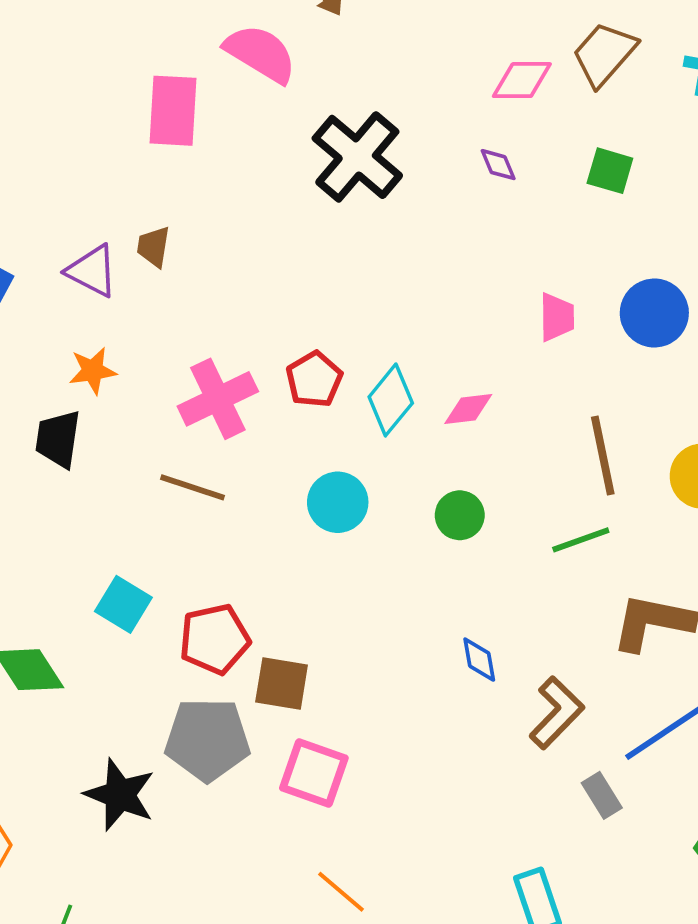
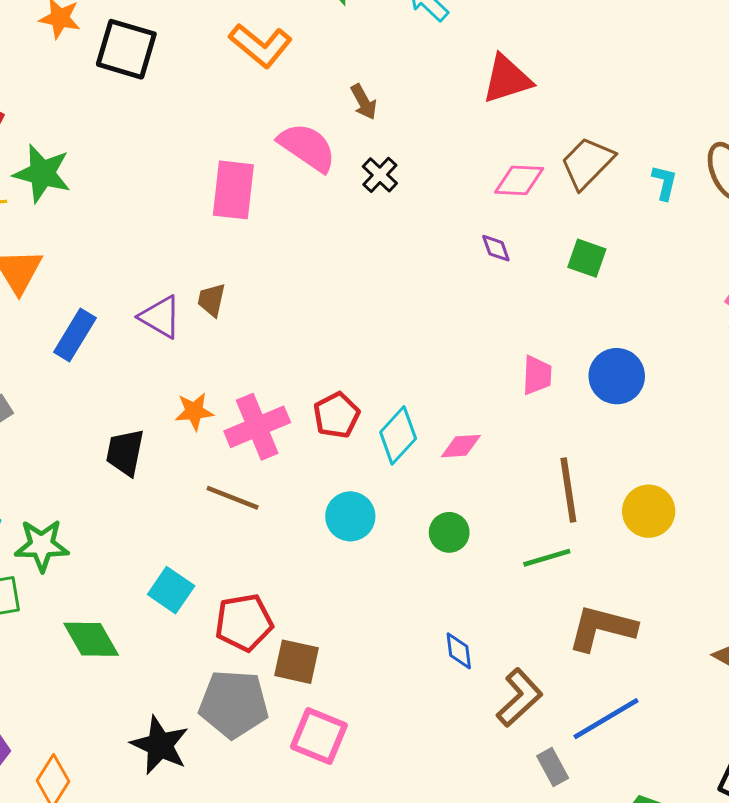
black cross: (357, 157) -> (380, 175), moved, size x0.5
orange star: (93, 371) -> (194, 411), moved

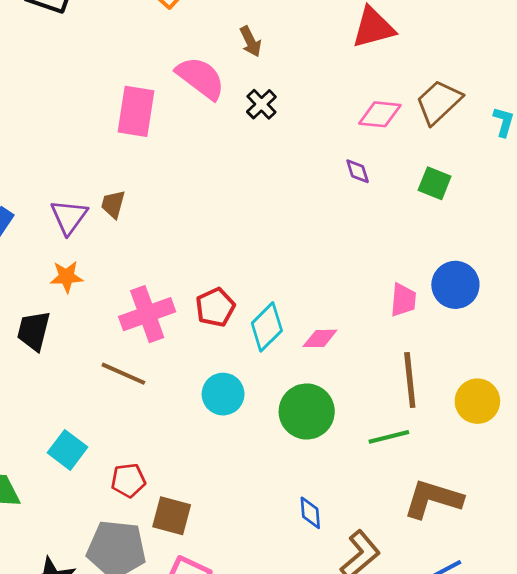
purple triangle: (160, 317) -> (69, 217), turned 33
pink trapezoid: (537, 375) -> (403, 300), moved
orange star: (194, 411) -> (67, 277), moved
green circle: (449, 532) -> (307, 412), size x1.6
red pentagon: (244, 622) -> (128, 480), size x0.7

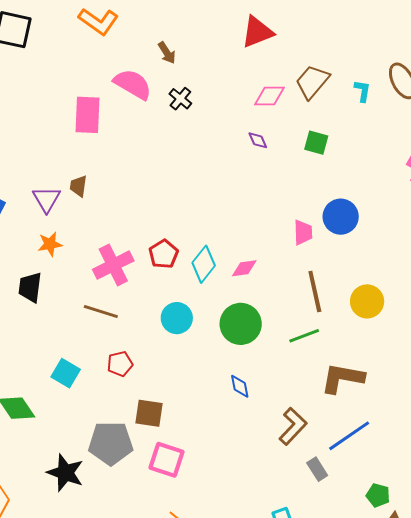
red pentagon: (128, 480) -> (120, 364), moved
blue diamond: (310, 513) -> (240, 386), moved

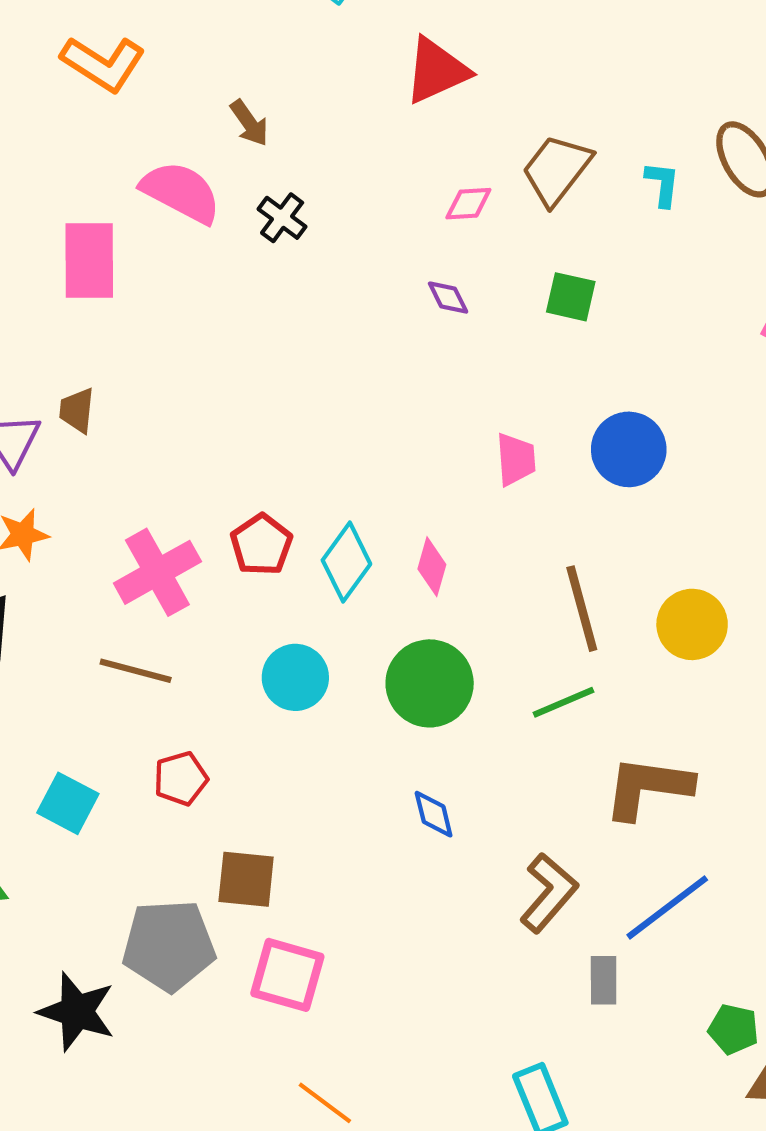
pink diamond: (270, 96) -> (468, 204), size x0.7
pink trapezoid: (303, 232) -> (516, 459), moved
pink diamond: (244, 268) -> (432, 567), turned -64
gray rectangle: (317, 469) -> (604, 980), turned 35

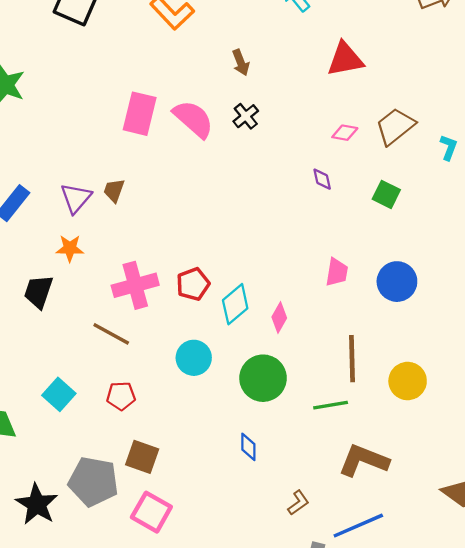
pink semicircle: (181, 192) -> (193, 119), moved
brown L-shape: (549, 893) -> (298, 503), size x0.6

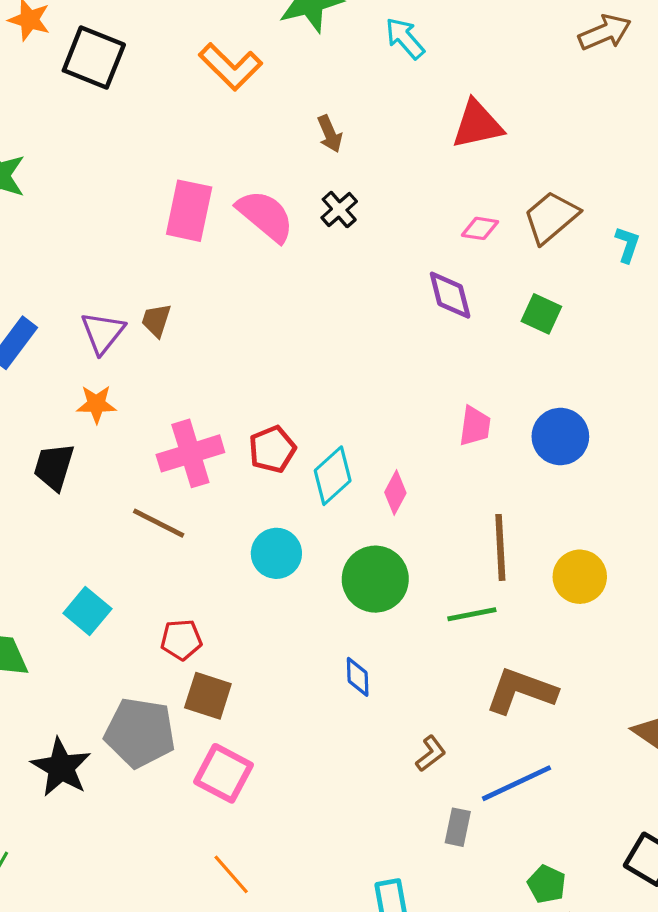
purple diamond: (322, 179) -> (450, 295), size x1.6
red pentagon: (121, 396) -> (181, 640), moved

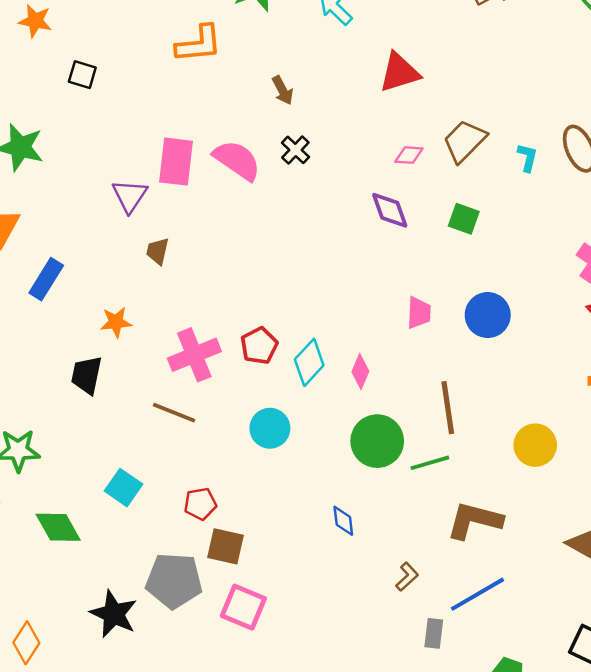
black square: (94, 58) -> (82, 75), moved, size x0.6
orange L-shape: (231, 67) -> (199, 44), turned -45
purple triangle: (103, 333) -> (130, 196), moved
yellow circle: (580, 577) -> (535, 445), moved
green circle: (375, 579) -> (377, 441), moved

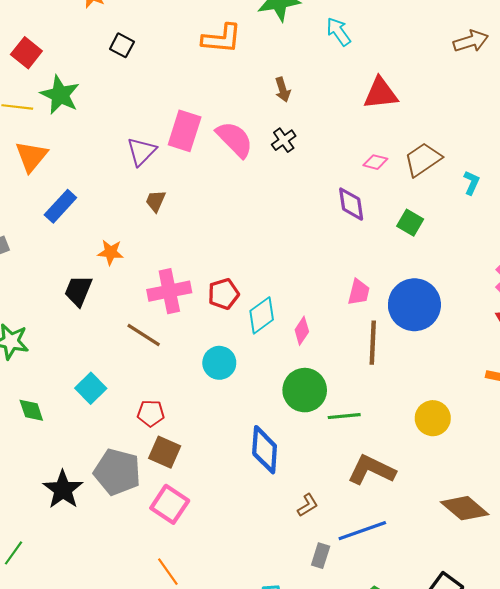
blue circle: (488, 315) -> (414, 305), size x1.4
brown line: (448, 408) -> (373, 343), moved
blue diamond: (343, 521) -> (265, 450), size x1.8
green diamond: (58, 527) -> (31, 410), size x0.7

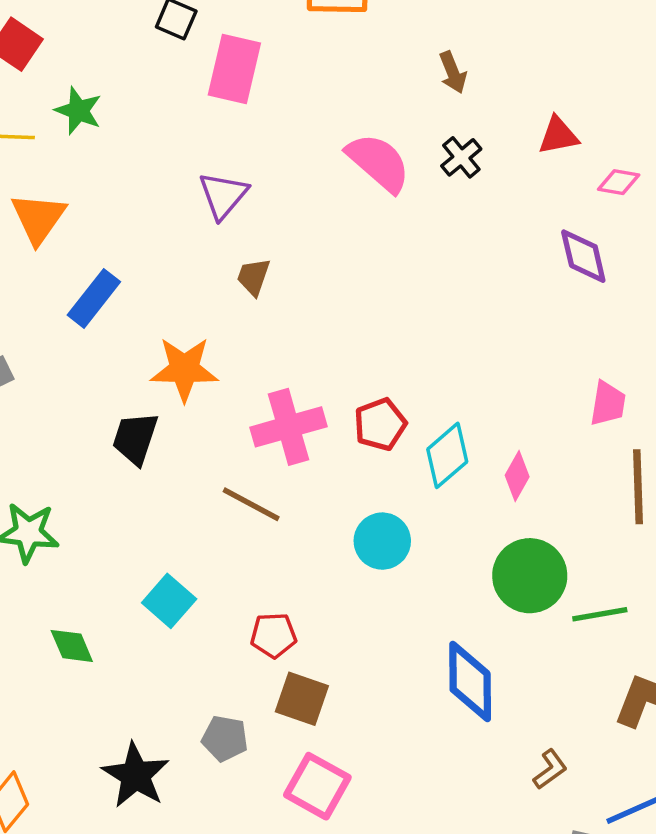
red triangle: (381, 93) -> (558, 136), moved, size x0.7
green star: (60, 95) -> (78, 111), size x0.7
pink rectangle: (185, 131) -> (234, 69), moved
orange star: (111, 252) -> (184, 369), size x1.5
gray pentagon: (117, 472) -> (225, 738), size x0.6

